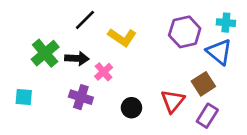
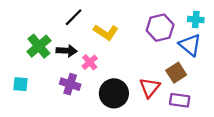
black circle: (131, 108) -> (114, 93), size x1.6
purple rectangle: (207, 116) -> (180, 100), turned 66

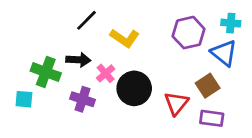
green cross: (39, 46) -> (46, 72), moved, turned -30
black circle: (114, 93) -> (134, 88), moved

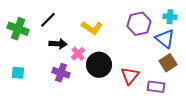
black line: (87, 20) -> (48, 20), moved
green cross: (46, 72) -> (18, 29), moved
brown square: (208, 86) -> (168, 63), moved

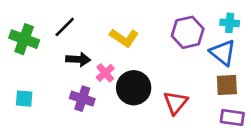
brown square: (168, 63) -> (227, 85), turned 30
purple rectangle: (156, 87) -> (232, 117), moved

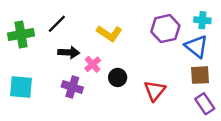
green cross: (24, 39) -> (21, 35), turned -30
black circle: (134, 88) -> (118, 77), size x0.6
cyan square: (24, 99) -> (21, 87), size x1.5
purple rectangle: (232, 117) -> (205, 104), turned 48

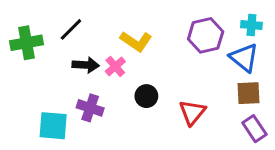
pink cross: (93, 64) -> (115, 66), moved
cyan square: (21, 87) -> (53, 126), moved

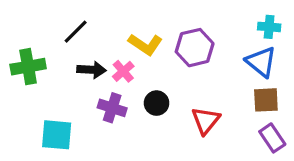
purple hexagon: (206, 35) -> (195, 48), moved
green cross: (26, 43) -> (28, 67), moved
purple cross: (90, 108) -> (112, 108), moved

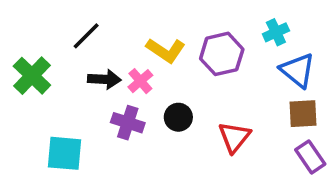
cyan cross: (269, 27) -> (276, 32), moved, turned -30
green cross: (28, 67) -> (32, 76), turned -36

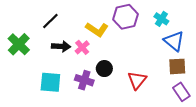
cyan cross: (276, 32) -> (161, 19), turned -32
purple hexagon: (222, 54) -> (125, 17), moved
purple cross: (128, 123) -> (84, 80), moved
cyan square: (65, 153) -> (50, 82), moved

